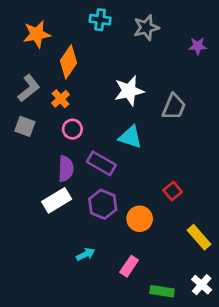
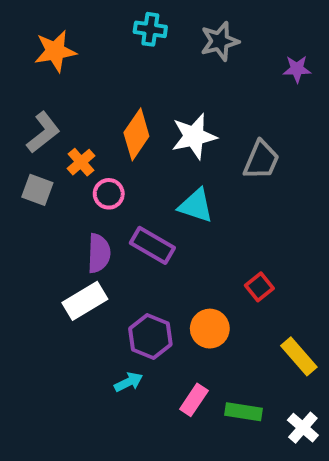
orange diamond: (68, 62) -> (136, 134), moved
orange cross: (61, 99) -> (81, 162), moved
purple hexagon: (103, 204) -> (150, 336), moved
green rectangle: (162, 291) -> (243, 412), moved

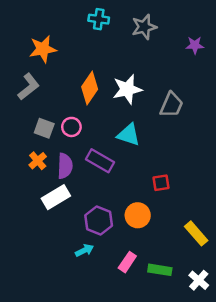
orange star: (55, 51) -> (43, 49), moved
orange cross: (81, 162) -> (38, 161), moved
gray square: (37, 190) -> (44, 128), moved
red square: (259, 287) -> (161, 183), moved, turned 30

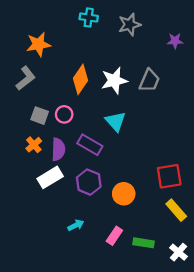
gray trapezoid: (171, 105) -> (149, 81), moved
cyan triangle: (129, 135) -> (116, 121), turned 30
red square: (161, 183) -> (169, 176), moved, size x1.6
purple hexagon: (99, 220) -> (89, 182), moved

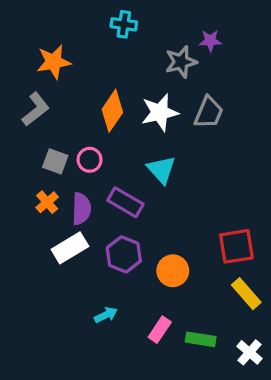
gray star: (130, 25) -> (181, 62), moved
purple star: (175, 41) -> (210, 41), moved

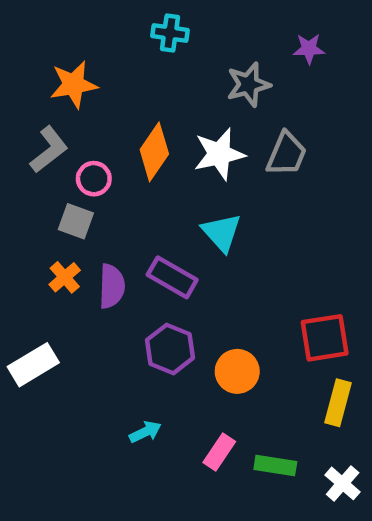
purple star: (210, 41) -> (309, 49), moved
pink circle: (90, 160) -> (94, 179), moved
white rectangle: (70, 248) -> (33, 365), moved
yellow rectangle: (246, 294) -> (338, 403), turned 56

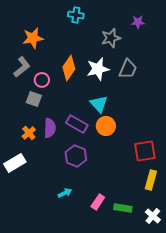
orange cross: (65, 277) -> (29, 133), moved
orange circle: (237, 371) -> (106, 126), moved

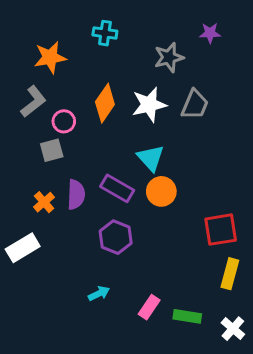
cyan cross: (76, 15) -> (105, 33), moved
gray square: (34, 99) -> (52, 150), turned -35

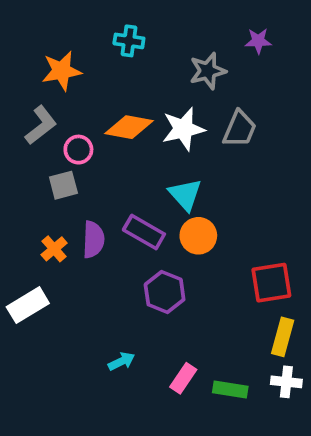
orange diamond: (105, 103) -> (129, 127), turned 66
purple hexagon: (116, 237) -> (165, 292), moved
white cross: (233, 329) -> (286, 382), moved, turned -35

